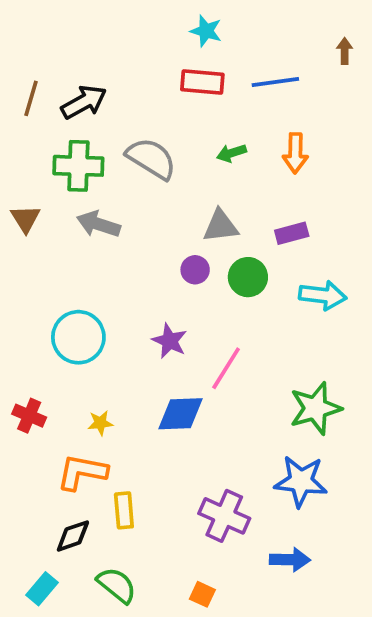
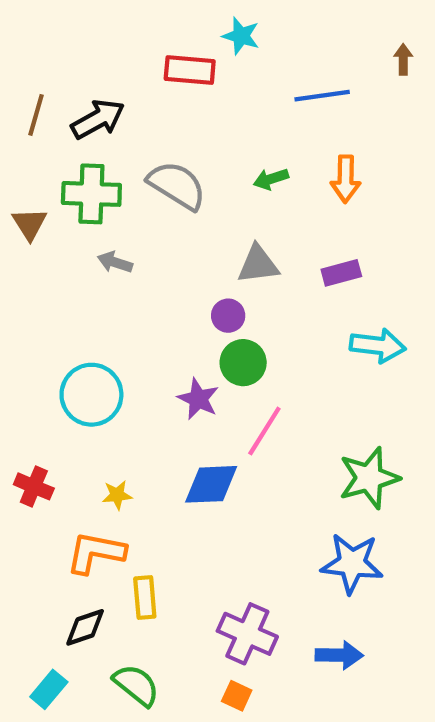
red rectangle: (202, 82) -> (190, 70), moved
brown triangle: (26, 219) -> (30, 224), moved
gray arrow: (98, 224) -> (115, 262), size x0.7
green circle: (248, 277) -> (243, 363), moved
purple cross: (224, 516) -> (247, 634), moved

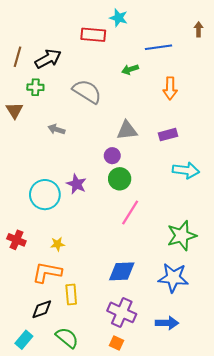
green arrow: (271, 179) -> (130, 69), moved
green cross: (91, 194) -> (35, 87), moved, size x0.6
purple star: (198, 399) -> (76, 184), moved
blue diamond: (211, 484) -> (122, 271), moved

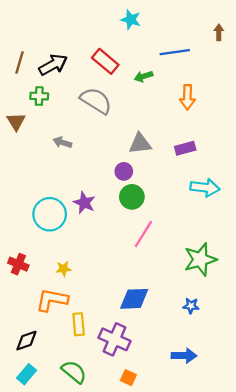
red rectangle: (93, 35) -> (105, 61), moved, turned 35
blue star: (173, 278) -> (191, 306), size x0.5
black diamond: (42, 309) -> (26, 341), moved
purple cross: (122, 312) -> (115, 339), moved

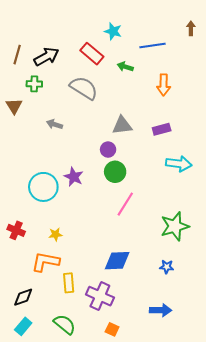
cyan star: (131, 20) -> (113, 31), moved
green arrow: (143, 76) -> (125, 67), turned 35

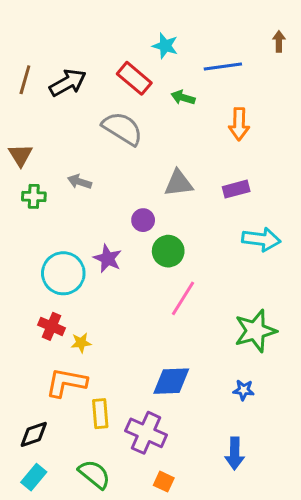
green cross: (34, 84) -> (34, 196), moved
purple circle: (108, 150) -> (143, 220), moved
red cross: (16, 230) -> (51, 326), moved
blue arrow: (161, 310) -> (235, 453), turned 90

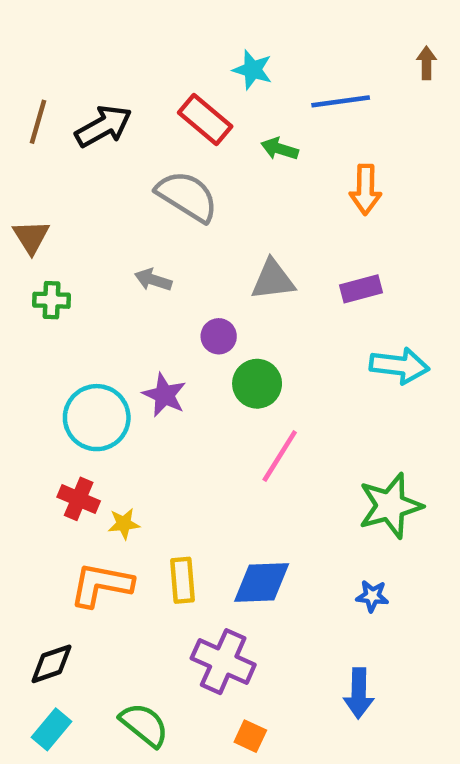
gray arrow: (80, 182) -> (153, 280), moved
yellow rectangle: (100, 414) -> (183, 580), moved

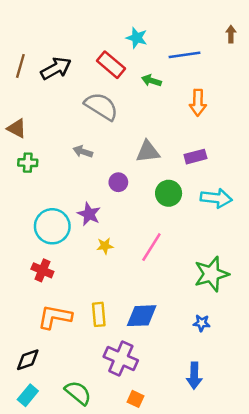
brown triangle: (31, 237) -> (17, 128), turned -30
green circle: (257, 384) -> (169, 193), moved
yellow star: (124, 524) -> (105, 246), moved

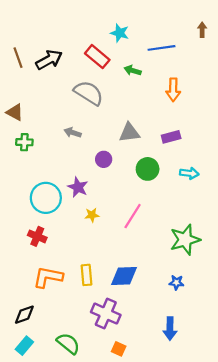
brown line: (20, 66) -> (18, 58), turned -36
cyan arrow: (216, 198) -> (189, 173), size x0.7

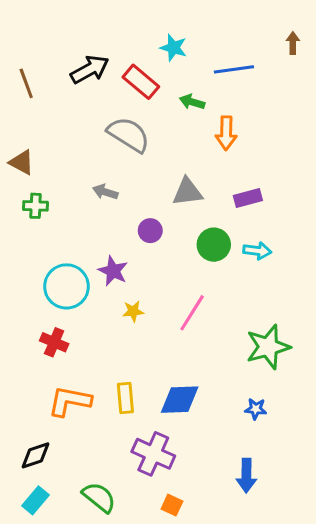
black arrow: (49, 60) -> (90, 69), moved
orange arrow: (173, 90) -> (226, 133), moved
cyan arrow: (189, 173) -> (257, 251), moved

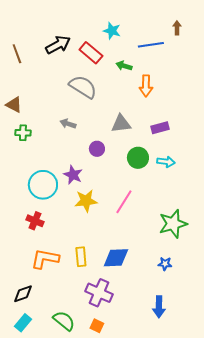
brown arrow: (293, 43) -> (177, 28), moved
yellow star: (133, 311) -> (86, 201), size x1.6
orange square: (172, 505) -> (97, 326), moved

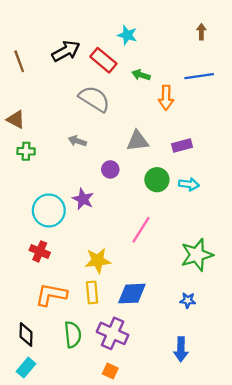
blue line: (151, 45) -> (199, 76), moved
yellow star: (86, 201) -> (98, 261), moved
black diamond: (23, 294) -> (26, 335), turned -70
green semicircle: (64, 321) -> (73, 335), moved, turned 45

